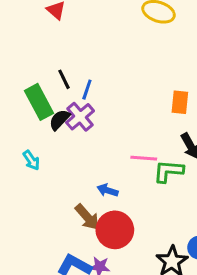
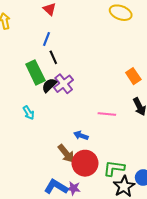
blue line: (87, 90) -> (47, 39), moved
orange rectangle: (180, 102) -> (133, 76), turned -42
green L-shape: (168, 171) -> (114, 168), moved

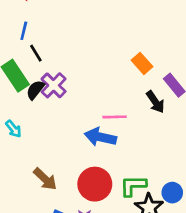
blue arrow: (81, 136) -> (100, 137), moved, size x1.6
brown arrow: (66, 154) -> (45, 179), moved

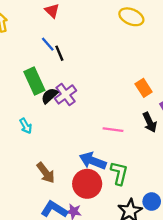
blue line: (24, 31) -> (48, 44), turned -63
black line: (36, 53) -> (59, 53), moved
blue arrow: (100, 137) -> (93, 161), moved
green L-shape: (133, 186) -> (119, 173), moved, turned 95

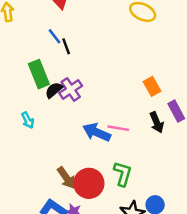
blue arrow: (93, 161) -> (97, 132), moved
brown arrow: (46, 173) -> (66, 178), moved

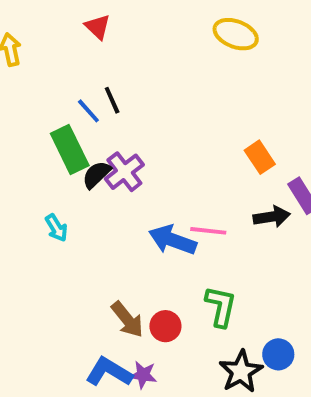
blue line: (55, 36) -> (88, 111), moved
black arrow: (157, 122) -> (272, 217), turned -72
red circle: (89, 183) -> (165, 326), size x0.6

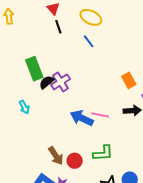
yellow ellipse: (236, 34) -> (91, 17), moved
black line: (112, 100) -> (58, 27), moved
blue line: (88, 111) -> (89, 41), moved
green L-shape: (221, 306) -> (103, 153), turned 70

